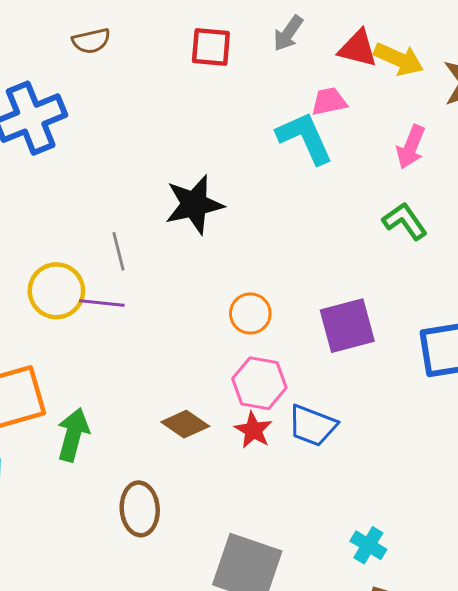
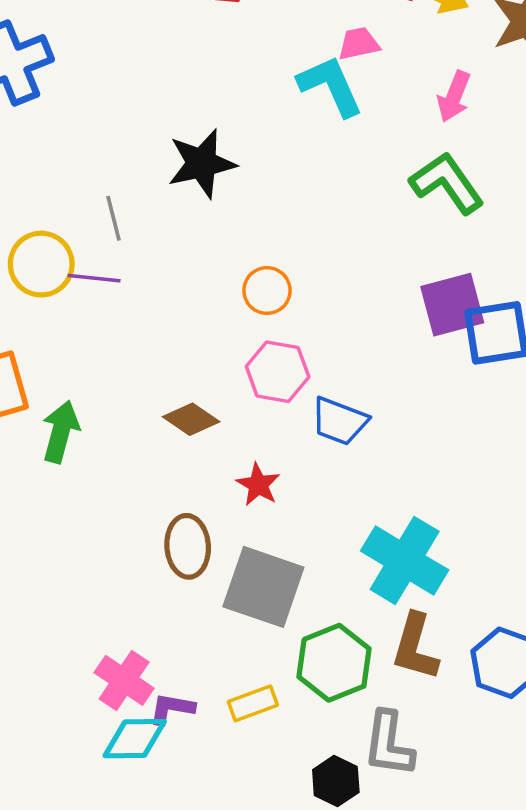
green L-shape: (405, 221) -> (447, 183), size x1.4
purple square: (347, 326) -> (452, 305), moved
red star: (253, 430) -> (258, 485), moved
brown ellipse: (140, 509) -> (188, 546), moved
cyan cross: (368, 545) -> (405, 560), size x2.0

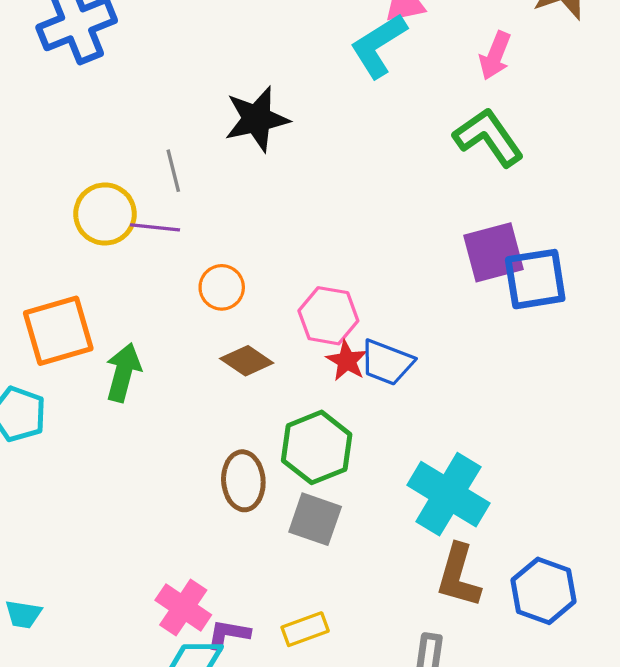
cyan L-shape: (330, 86) -> (378, 46), turned -98
orange circle: (267, 291) -> (222, 287), moved
red star: (258, 485) -> (347, 361), moved
gray square: (263, 587) -> (315, 519), size x0.7
green hexagon: (334, 663) -> (317, 447), moved

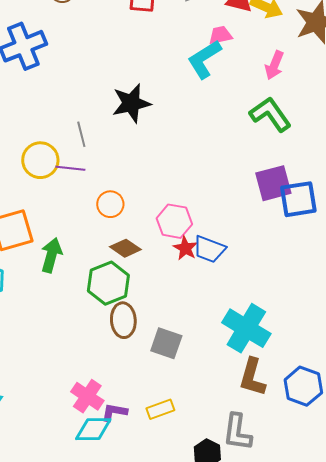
green hexagon: (317, 447) -> (108, 283), moved

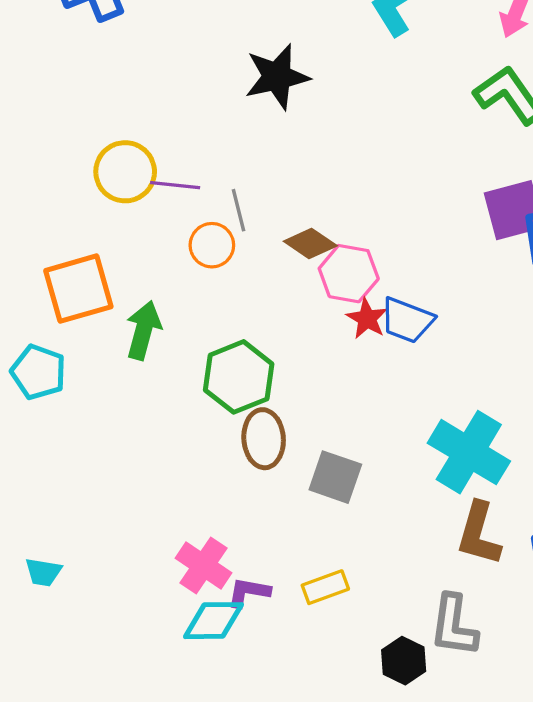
gray line: (81, 134) -> (239, 210), moved
orange circle: (110, 204) -> (212, 245), moved
brown diamond: (125, 248) -> (310, 244), moved

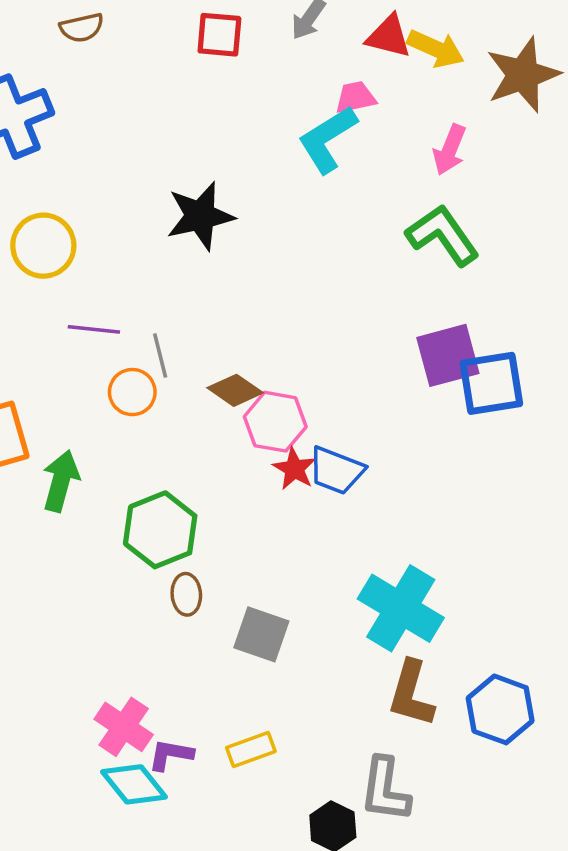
yellow circle: (125, 172) -> (43, 246), moved
brown ellipse: (264, 439) -> (186, 594), size x0.7
cyan diamond: (214, 621) -> (134, 784), turned 52

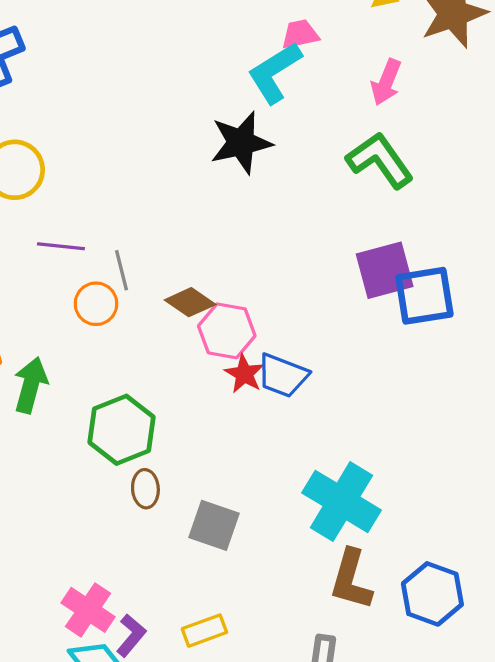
black star: (200, 216) -> (241, 143), moved
purple L-shape: (171, 755) -> (131, 635), turned 120

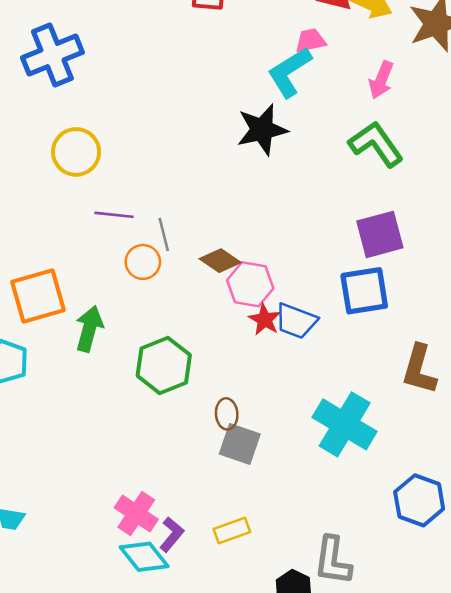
blue square: (424, 296) -> (364, 291), moved
brown ellipse: (145, 489) -> (227, 414), moved
brown L-shape: (351, 580) -> (419, 369), moved

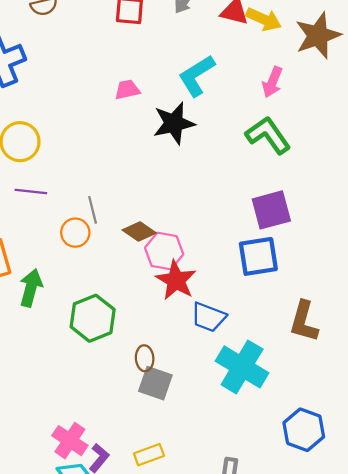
pink trapezoid: (310, 41) -> (127, 90), moved
purple line: (114, 215) -> (31, 191), moved
red star: (265, 320) -> (176, 280), size x1.5
blue trapezoid: (296, 321) -> (208, 317), moved

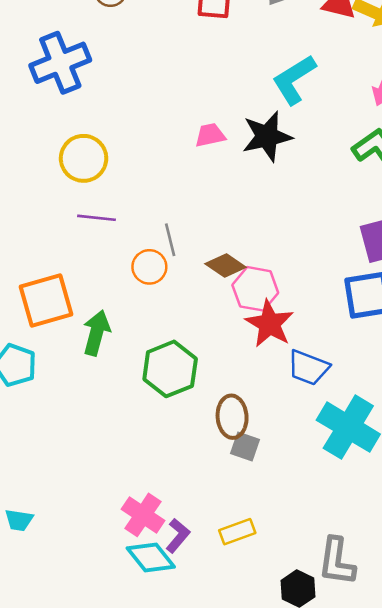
pink trapezoid: (127, 90) -> (210, 135), moved
brown ellipse: (145, 358) -> (232, 417), size x1.4
gray square: (155, 383) -> (245, 446), size x0.7

